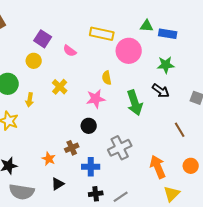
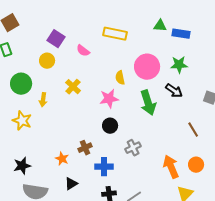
pink circle: (129, 51) -> (147, 67), moved
black circle: (89, 126) -> (110, 126), moved
gray cross: (120, 148) -> (133, 148), size x0.7
orange circle: (191, 166) -> (196, 165), moved

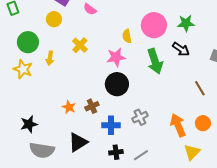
yellow star: (22, 121) -> (23, 69), moved
black circle: (110, 126) -> (117, 84), size x1.5
gray cross: (133, 148) -> (140, 117), moved
orange star: (62, 159) -> (69, 107), moved
black triangle: (71, 184) -> (78, 142), size x1.5

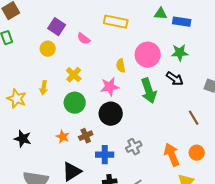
green circle: (28, 42) -> (75, 103), moved
black star: (29, 124) -> (23, 139), moved, turned 30

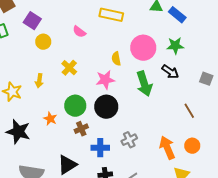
blue rectangle: (182, 22) -> (177, 15), turned 30
purple square: (57, 27) -> (32, 21), moved
green circle: (75, 103) -> (75, 106), moved
orange star: (63, 137) -> (50, 119), moved
black star: (23, 139) -> (18, 132), size x1.4

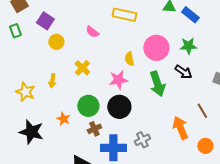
blue cross: (100, 148) -> (113, 148), size x1.4
orange arrow: (167, 148) -> (180, 128), moved

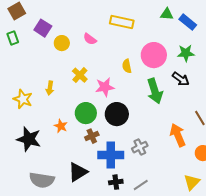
yellow circle: (56, 42) -> (62, 43), moved
pink star: (118, 80) -> (105, 87), moved

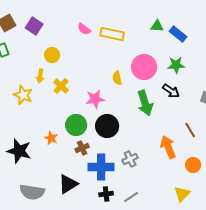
purple square: (43, 28) -> (34, 26), moved
pink semicircle: (90, 39) -> (84, 29), moved
yellow cross: (80, 75) -> (61, 86), moved
yellow arrow: (50, 88) -> (40, 76), moved
yellow star: (23, 99) -> (23, 95), moved

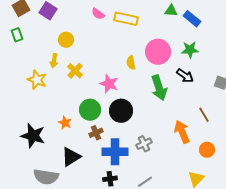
pink star: (95, 99) -> (109, 84), turned 30
black triangle: (68, 184) -> (71, 157), moved
black cross: (106, 194) -> (110, 179), moved

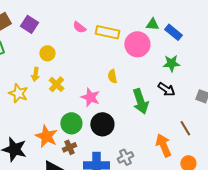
pink circle: (158, 52) -> (137, 44), moved
orange star: (65, 123) -> (46, 136), size x1.6
brown cross: (96, 133) -> (69, 147), moved

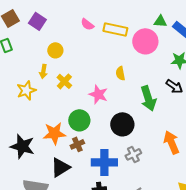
yellow star: (18, 93) -> (26, 90), turned 30
black circle: (102, 124) -> (122, 124), moved
orange star: (46, 136) -> (54, 133), turned -30

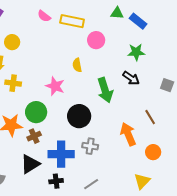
pink circle: (145, 41) -> (96, 40), moved, size x0.7
yellow cross: (64, 81) -> (13, 83), moved, turned -35
gray cross: (133, 154) -> (90, 146), turned 35
black triangle: (60, 167) -> (30, 164), moved

